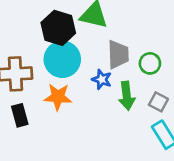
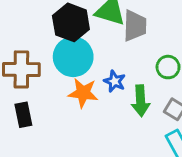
gray trapezoid: (118, 54) -> (135, 26), moved
orange star: (58, 97) -> (83, 93), moved

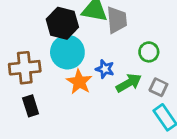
orange star: (83, 93) -> (79, 82), turned 30
green arrow: (141, 101) -> (129, 83), turned -110

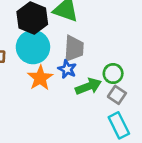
gray trapezoid: (117, 20) -> (74, 48), moved
green circle: (149, 52) -> (113, 74), moved

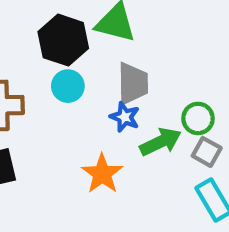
cyan circle: (33, 47) -> (68, 86), size x0.6
orange star: (40, 78) -> (102, 174), moved

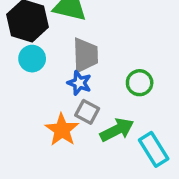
green arrow: (161, 142) -> (117, 130), moved
gray square: (207, 152) -> (87, 112), moved

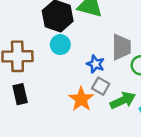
gray trapezoid: (85, 55) -> (121, 47), moved

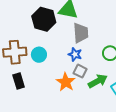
cyan circle: (60, 45) -> (39, 55), moved
gray trapezoid: (121, 47) -> (81, 33), moved

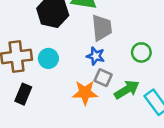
black rectangle: (19, 81) -> (23, 94), turned 42
orange star: (66, 82) -> (85, 93), turned -30

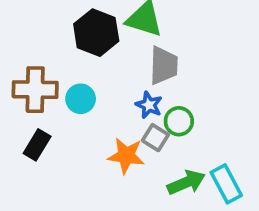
green circle: (141, 52) -> (179, 121), moved
green arrow: (127, 90) -> (186, 182), moved

